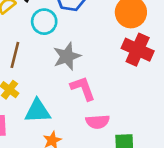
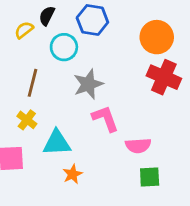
pink semicircle: (98, 122) -> (138, 146), moved

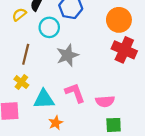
pink L-shape: (105, 118) -> (75, 93), moved

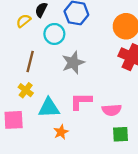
pink L-shape: (75, 93) -> (81, 101), turned -70

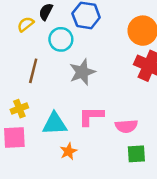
yellow cross: (26, 90) -> (19, 109), moved, turned 32

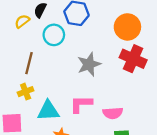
gray star: (82, 72) -> (89, 64), moved
yellow cross: (19, 109) -> (26, 92), moved

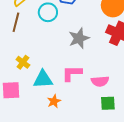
brown line: (29, 63) -> (16, 22), moved
yellow cross: (26, 92) -> (23, 62), turned -32

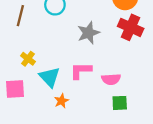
cyan triangle: (43, 79) -> (50, 77), turned 50

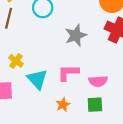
orange star: (61, 101) -> (63, 105), moved
green square: (120, 103) -> (95, 105), moved

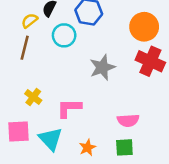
pink L-shape: (68, 73) -> (69, 108), moved
cyan triangle: (37, 79) -> (51, 139), moved

